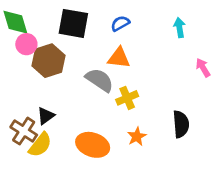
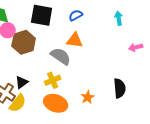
pink arrow: (203, 68) -> (136, 47), turned -72
yellow cross: (127, 98) -> (53, 80), moved

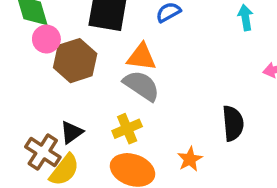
orange triangle: (75, 40) -> (141, 57), moved
black semicircle: (120, 88) -> (233, 123), moved

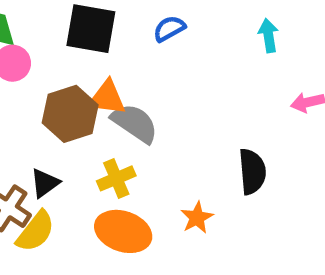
orange triangle: (141, 57) -> (107, 98), moved
brown hexagon: (75, 61) -> (70, 114), moved

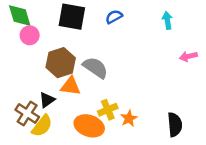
orange triangle: (107, 98) -> (71, 86), moved
black semicircle: (252, 172) -> (175, 125), moved
yellow cross: (116, 178) -> (108, 110), moved

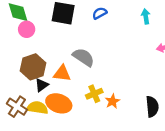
brown hexagon: (61, 63) -> (33, 67), moved
brown cross: (27, 113) -> (17, 107), moved
yellow semicircle: (42, 126) -> (37, 108), turned -120
orange ellipse: (89, 126) -> (59, 103), moved

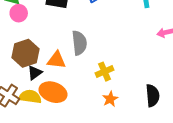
gray semicircle: (83, 57) -> (79, 43), turned 50
yellow cross: (94, 94) -> (105, 72), moved
orange star: (112, 101) -> (110, 99), moved

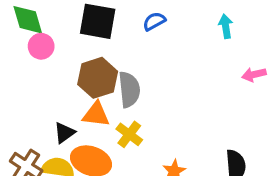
brown hexagon: (26, 53) -> (98, 78), moved
yellow cross: (105, 72) -> (129, 134), moved, turned -30

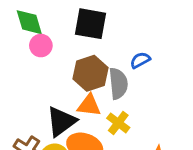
blue semicircle: (154, 21) -> (140, 60), moved
black triangle: (64, 133) -> (61, 121), size x1.6

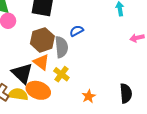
orange triangle: (89, 105) -> (41, 62), turned 30
black triangle: (61, 121) -> (22, 73), turned -40

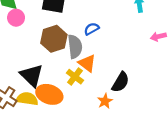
orange triangle: (41, 62) -> (87, 63), moved
black semicircle: (126, 93) -> (120, 82), moved, turned 36

